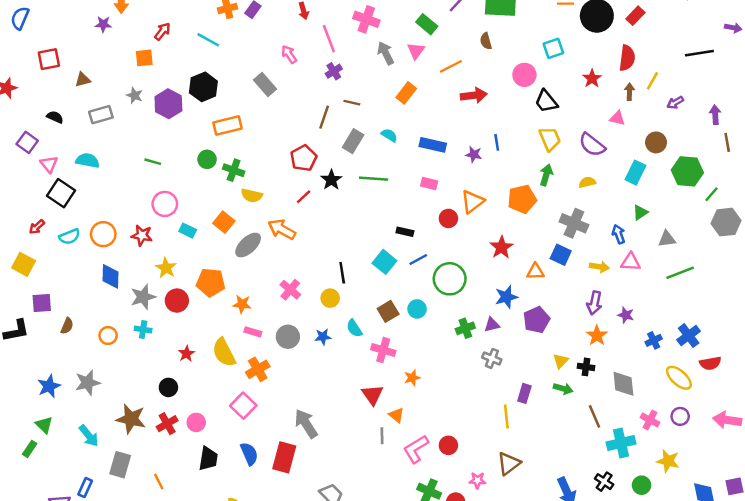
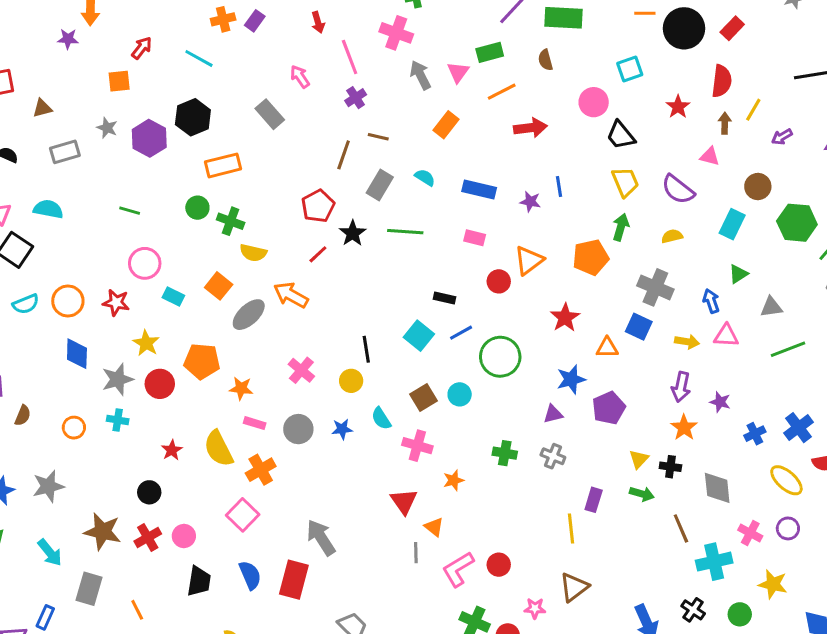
green rectangle: (427, 24) -> (490, 52), moved, turned -55
green cross: (465, 328) -> (505, 453), moved, turned 30

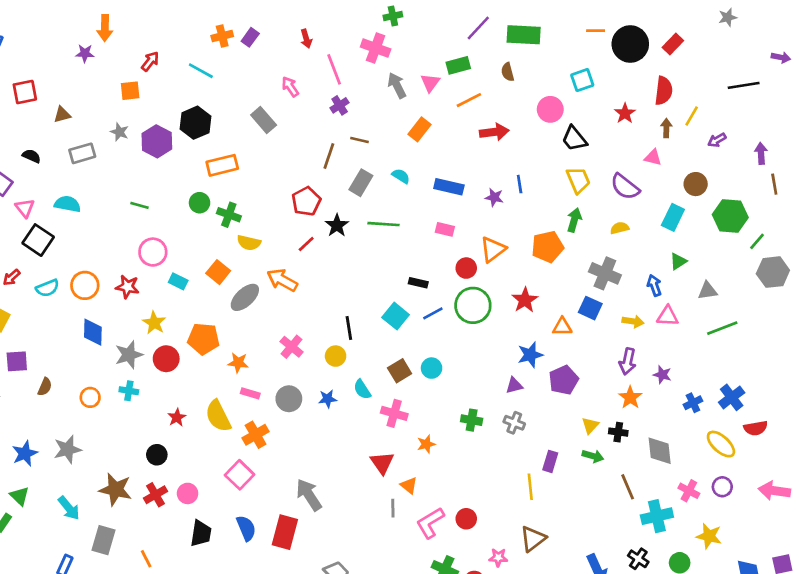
green circle: (500, 357) -> (473, 305), moved

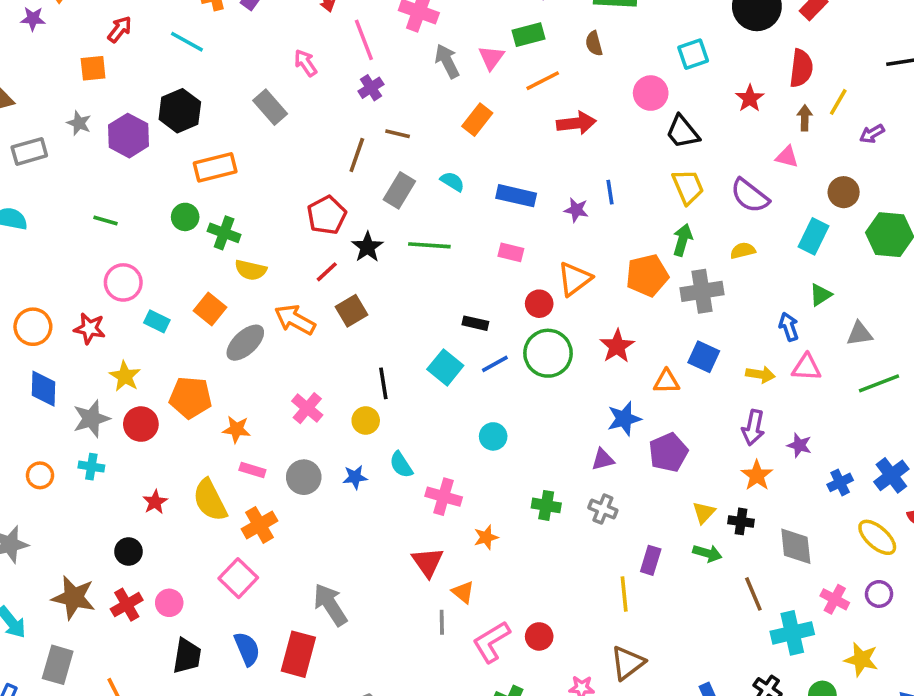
gray cross: (605, 273) -> (702, 291), moved, turned -32
brown square: (400, 371) -> (352, 311), moved

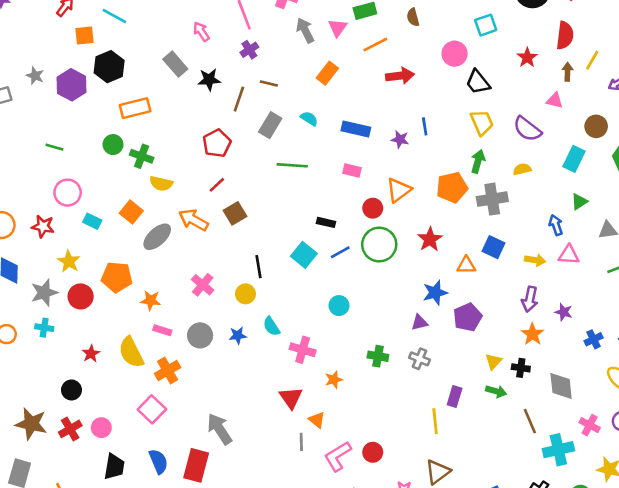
orange square: (93, 68) -> (84, 35), moved
black star: (367, 247) -> (209, 80), moved, turned 30

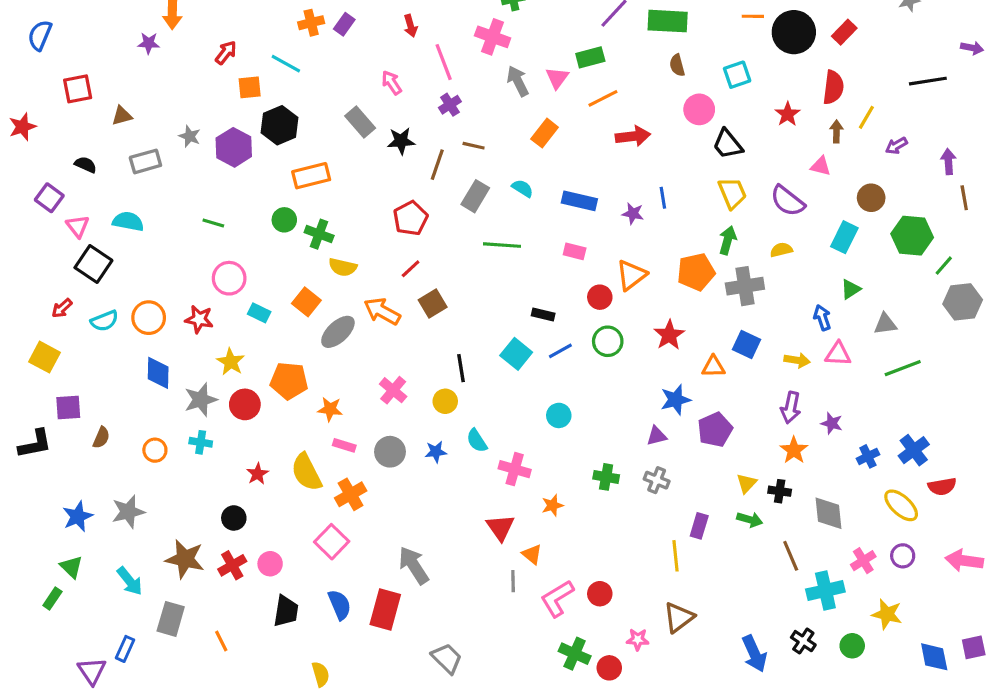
brown semicircle: (413, 17) -> (677, 65), moved
green circle: (379, 245) -> (608, 341), size x0.7
pink cross: (590, 425) -> (863, 561), turned 30

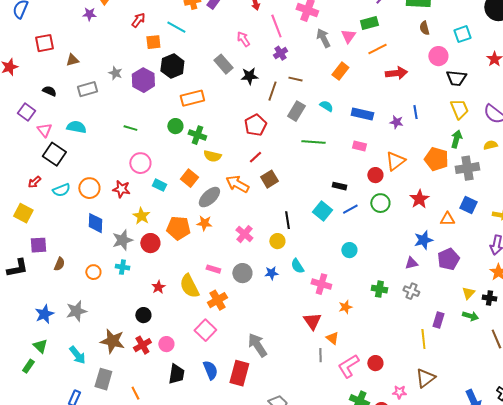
black trapezoid: (728, 144) -> (456, 78), turned -45
orange pentagon: (696, 272) -> (436, 159), turned 30
orange star: (330, 409) -> (204, 223), moved

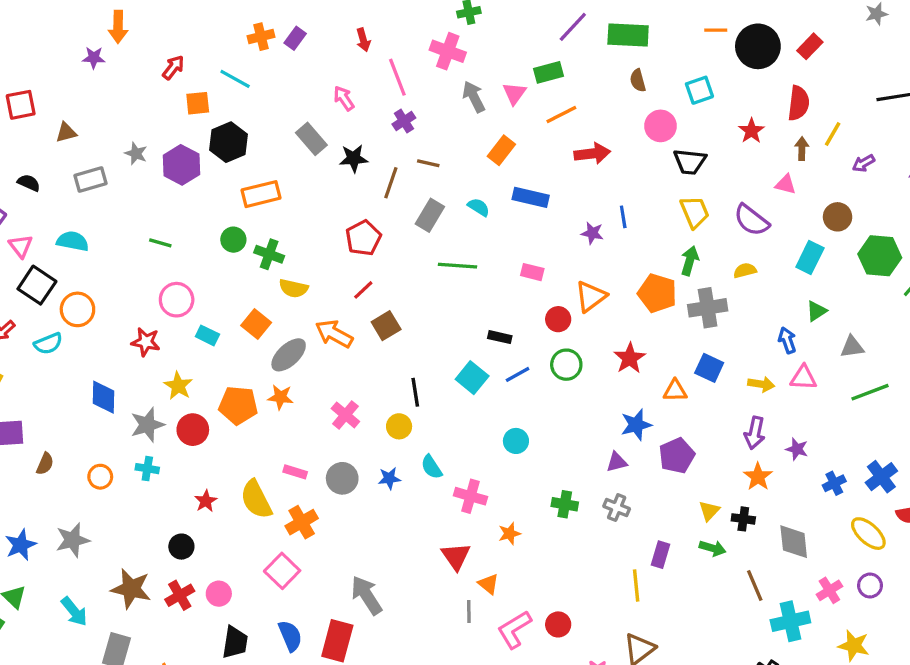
blue rectangle: (362, 114) -> (531, 197), moved
orange circle: (89, 188) -> (77, 309), moved

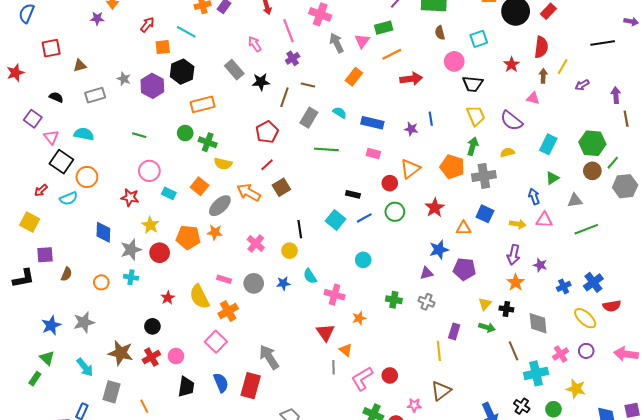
blue rectangle: (531, 197) -> (372, 123), moved
brown circle: (838, 217) -> (592, 171), moved
purple pentagon: (677, 456) -> (464, 269), turned 30

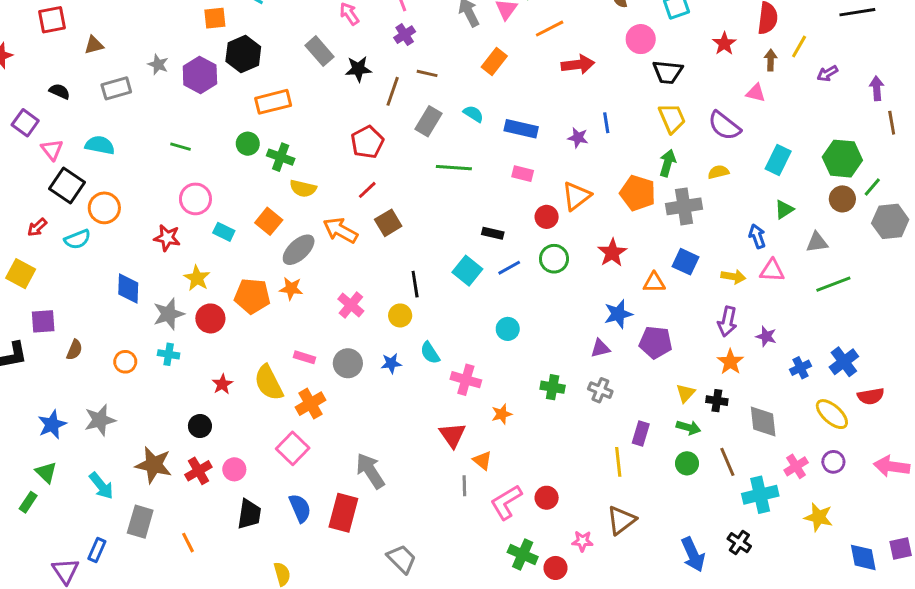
green circle: (553, 409) -> (687, 463), moved

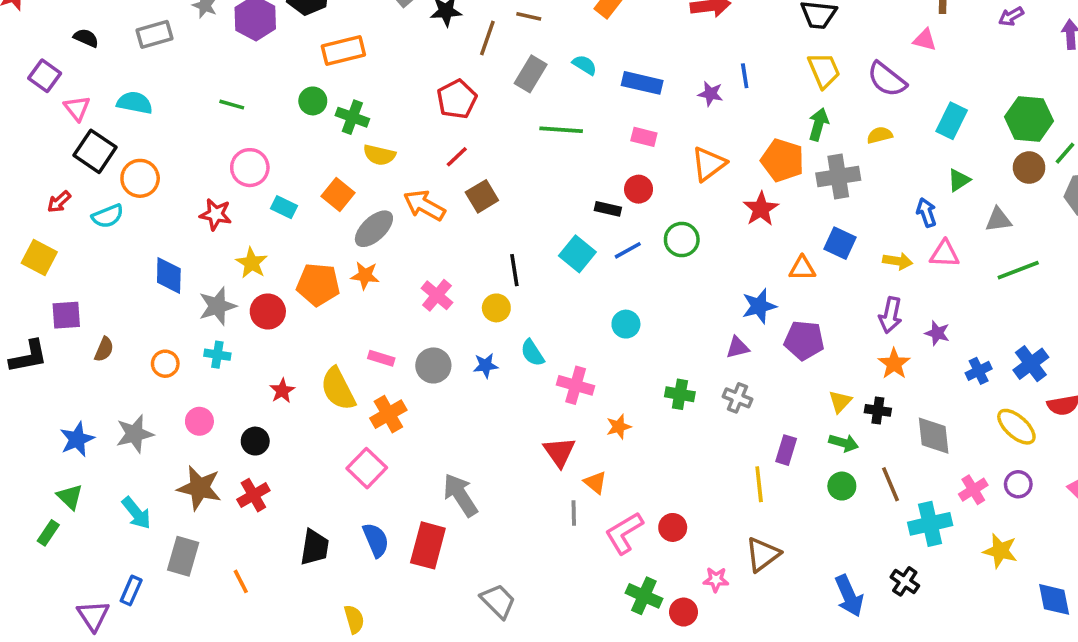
red circle: (547, 217) -> (639, 189), moved
red star: (612, 253) -> (761, 209), moved
pink circle: (234, 469) -> (199, 421), moved

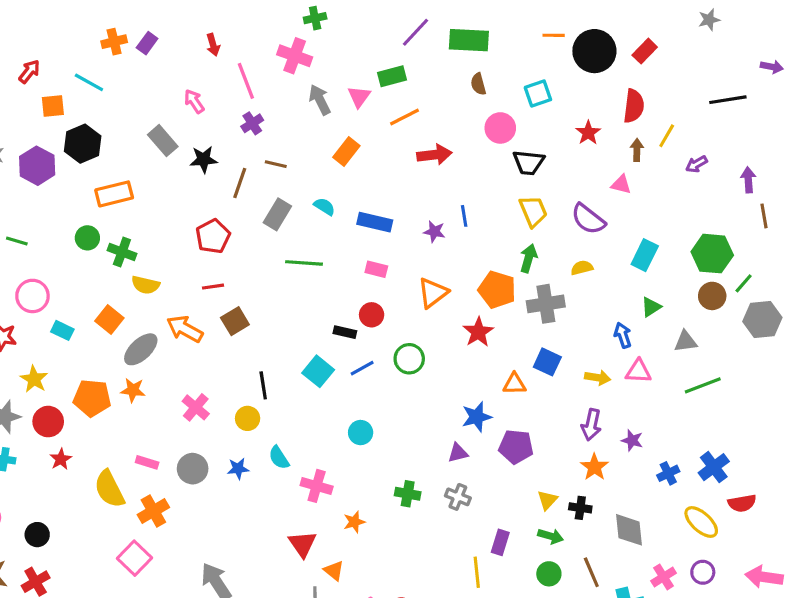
red line: (457, 157) -> (213, 287), turned 35
red star: (282, 391) -> (61, 459), moved

